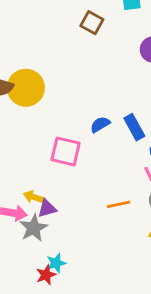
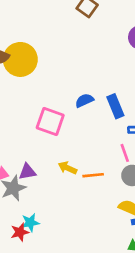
yellow arrow: (34, 197) -> (68, 168), moved

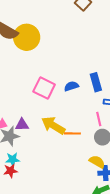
blue semicircle: (84, 100) -> (71, 86), moved
yellow arrow: (68, 168) -> (53, 125), size x1.6
cyan star: (30, 222) -> (13, 159), moved

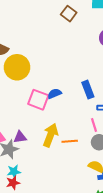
yellow circle: (27, 37) -> (17, 67), moved
blue semicircle: (71, 86) -> (54, 94), moved
yellow arrow: (53, 125) -> (50, 135), turned 85

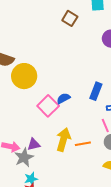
blue rectangle: (88, 90) -> (96, 91), turned 48
pink square: (38, 100) -> (48, 106), turned 30

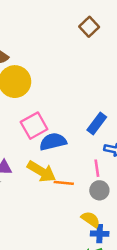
blue semicircle: (63, 98) -> (53, 142), moved, size x1.5
yellow arrow: (63, 140) -> (41, 171), turned 90

